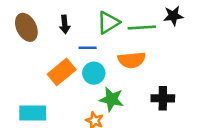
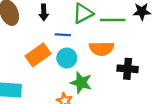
black cross: (163, 98) -> (128, 69), moved

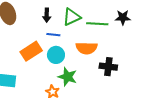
black arrow: (44, 12) -> (47, 15), moved

